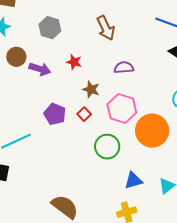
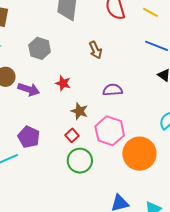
brown arrow: (106, 28) -> (95, 50), size x0.7
purple pentagon: (55, 114) -> (29, 137), moved
green circle: (107, 147) -> (80, 161), moved

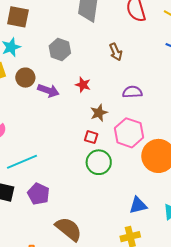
brown star: (79, 111) -> (99, 113), turned 30
red square: (72, 135) -> (91, 137), turned -32
purple pentagon: (29, 137) -> (38, 194), moved

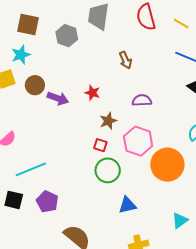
gray hexagon: (60, 50) -> (67, 36), moved
blue triangle: (138, 205) -> (127, 205), moved

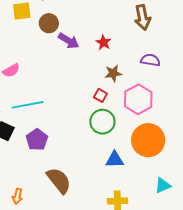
brown arrow: (125, 60) -> (143, 17), size x1.4
orange circle: (167, 165) -> (148, 140), moved

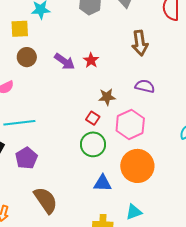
brown circle: (49, 23) -> (27, 57), moved
red star: (104, 42) -> (91, 60), moved
cyan triangle: (163, 185) -> (134, 212), moved

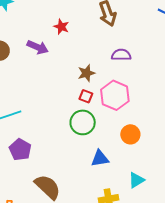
red star: (91, 60) -> (61, 27), moved
red square: (93, 118) -> (86, 96), moved
orange circle: (137, 166) -> (130, 134), size x0.6

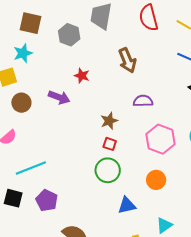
pink hexagon: (115, 95) -> (160, 139), moved

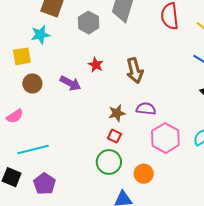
brown arrow: (127, 60) -> (135, 70), moved
purple semicircle: (143, 101) -> (146, 109), moved
orange circle: (156, 180) -> (144, 174), moved

